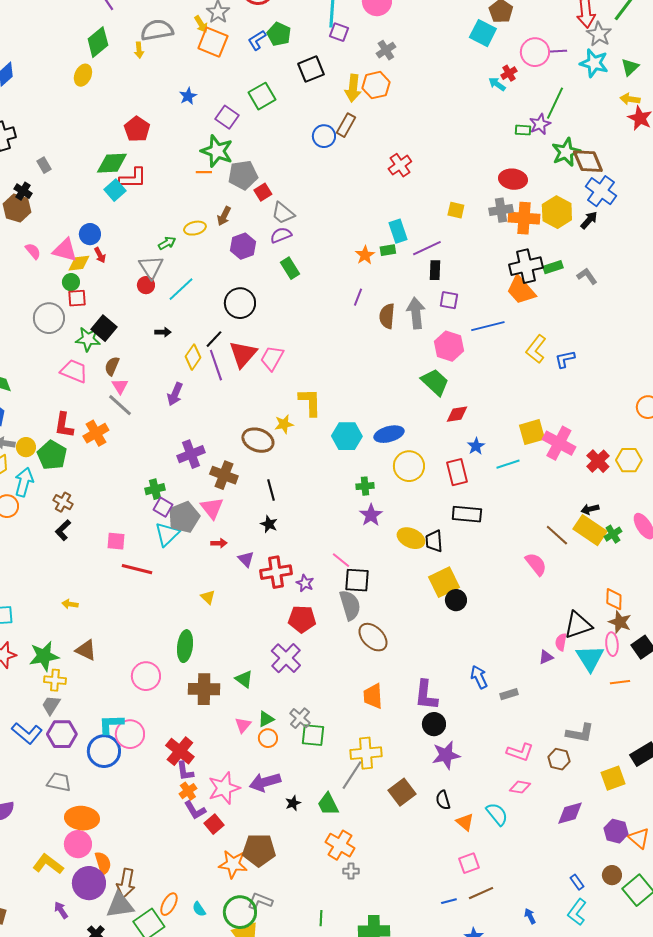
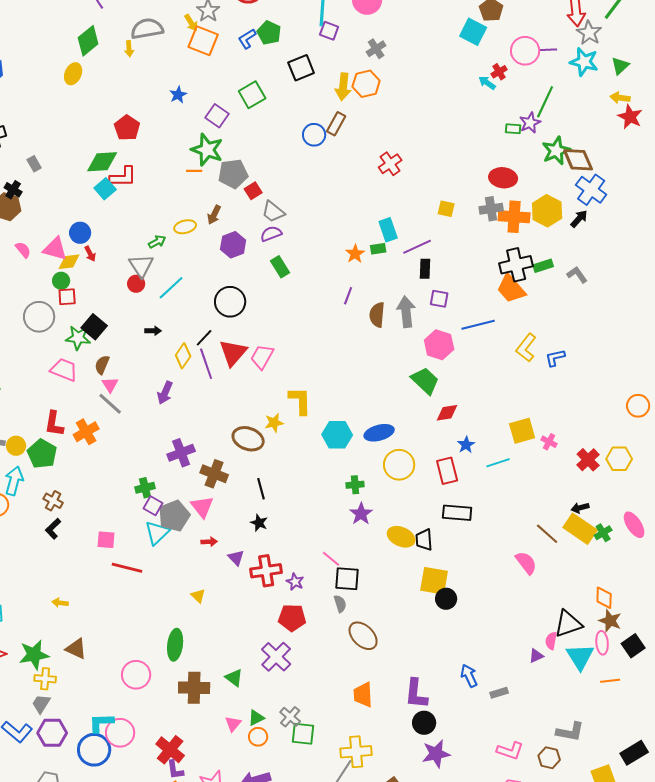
pink cross: (559, 443) -> (549, 442), size x0.5
yellow square: (444, 582) -> (434, 581), turned 36
gray semicircle: (350, 605) -> (340, 604), size x0.6

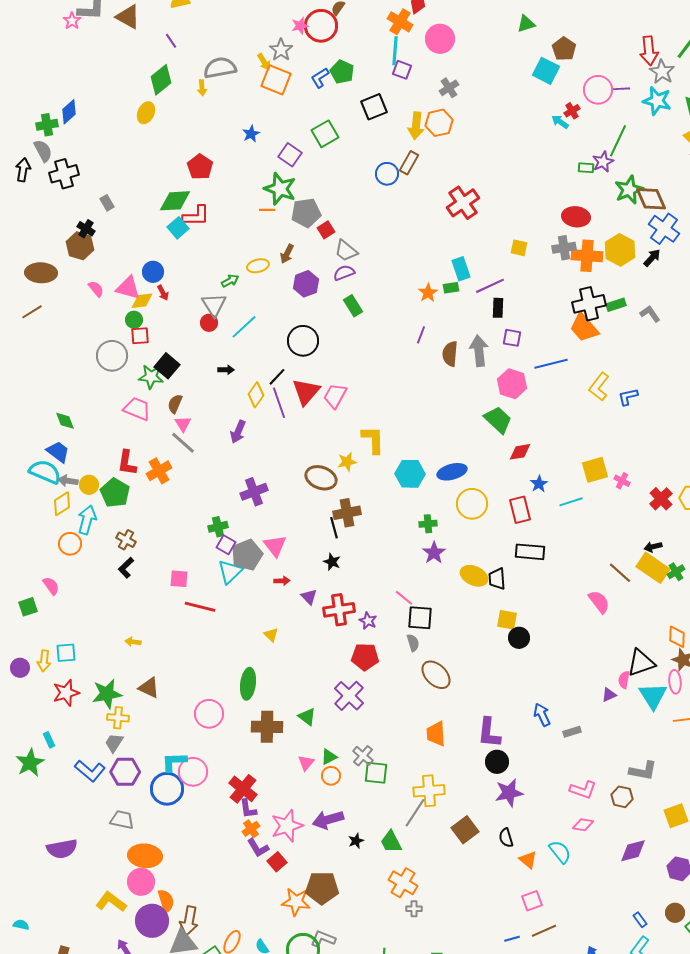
red cross: (390, 164) -> (463, 203), size x1.4
brown cross: (214, 474) -> (347, 513), moved, turned -32
yellow square: (434, 581) -> (507, 620), size x0.7

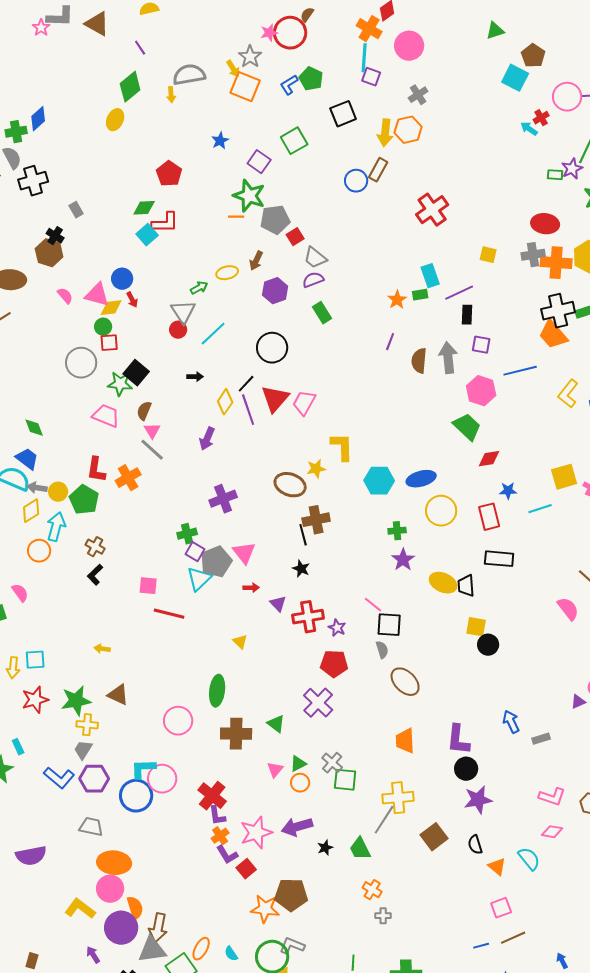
green diamond: (175, 201) -> (144, 208), size x0.7
blue star: (539, 484) -> (508, 491), turned 30
orange cross: (403, 883) -> (372, 890), size x0.7

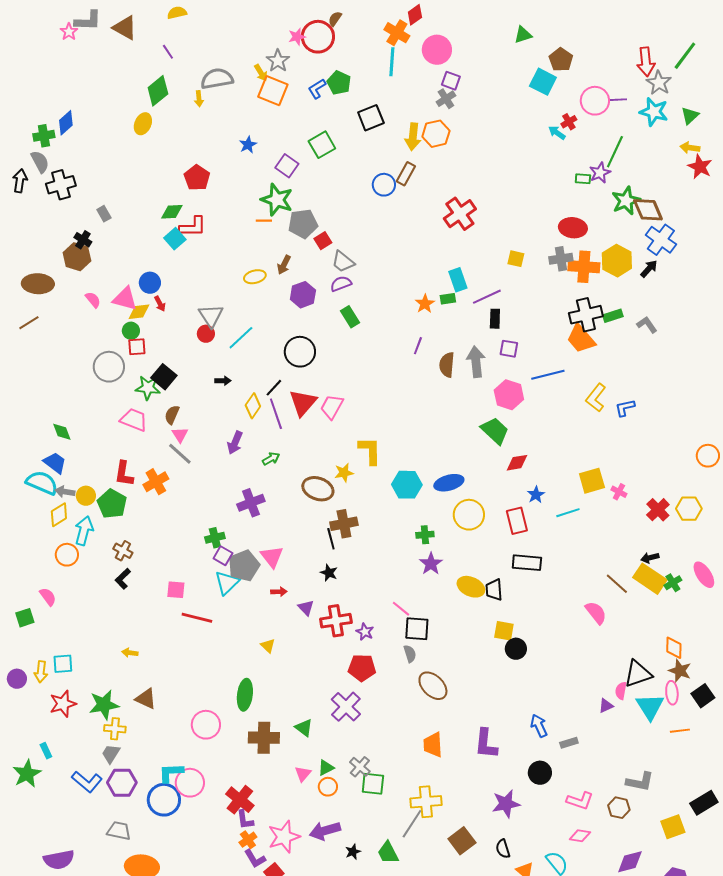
purple square: (371, 77) -> (451, 81), moved
green arrow: (199, 288) -> (271, 459), moved
blue star: (508, 491) -> (536, 495), turned -30
black circle: (466, 769) -> (540, 773), moved

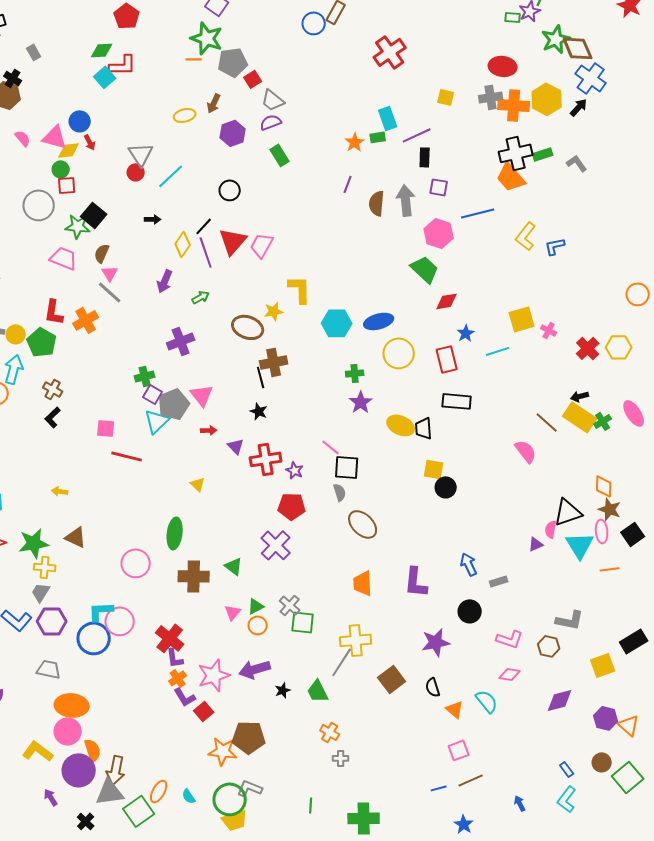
black circle: (300, 352) -> (230, 190), size x0.7

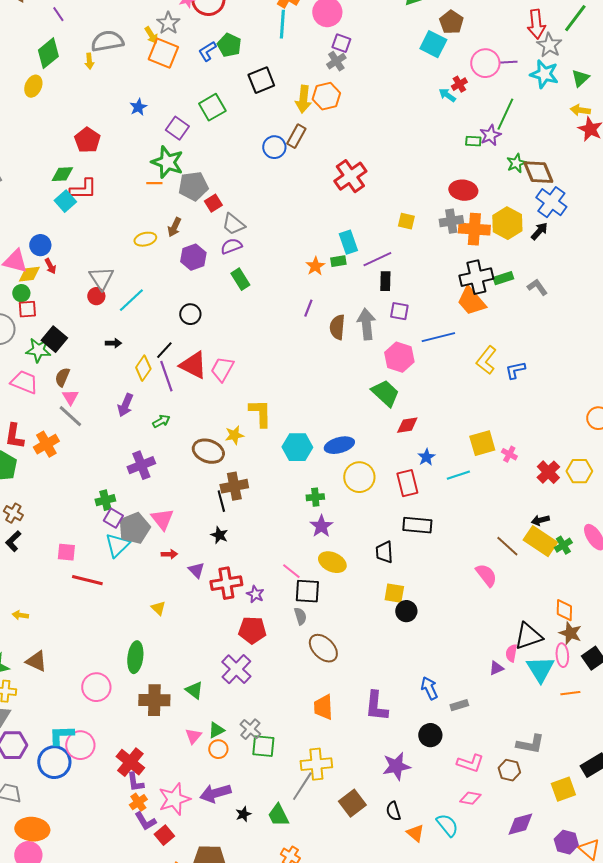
green star: (556, 39) -> (516, 163), size x0.7
red triangle: (233, 241) -> (193, 365), turned -44
yellow ellipse: (401, 425) -> (332, 562), moved

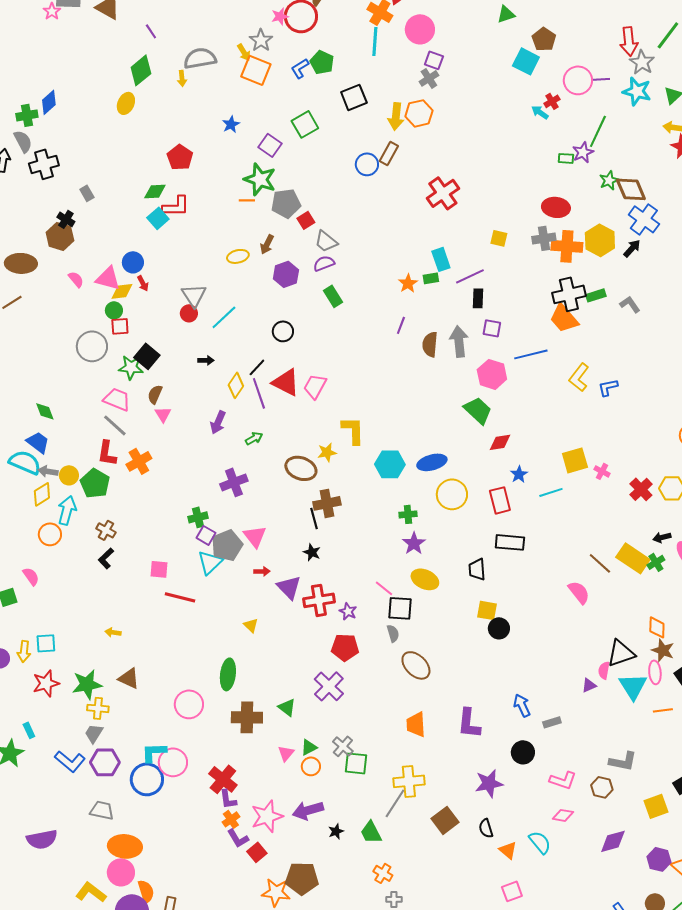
gray line: (70, 416) -> (115, 425), moved
black arrow: (540, 520) -> (662, 537), moved
purple triangle: (196, 570) -> (289, 587), size x1.5

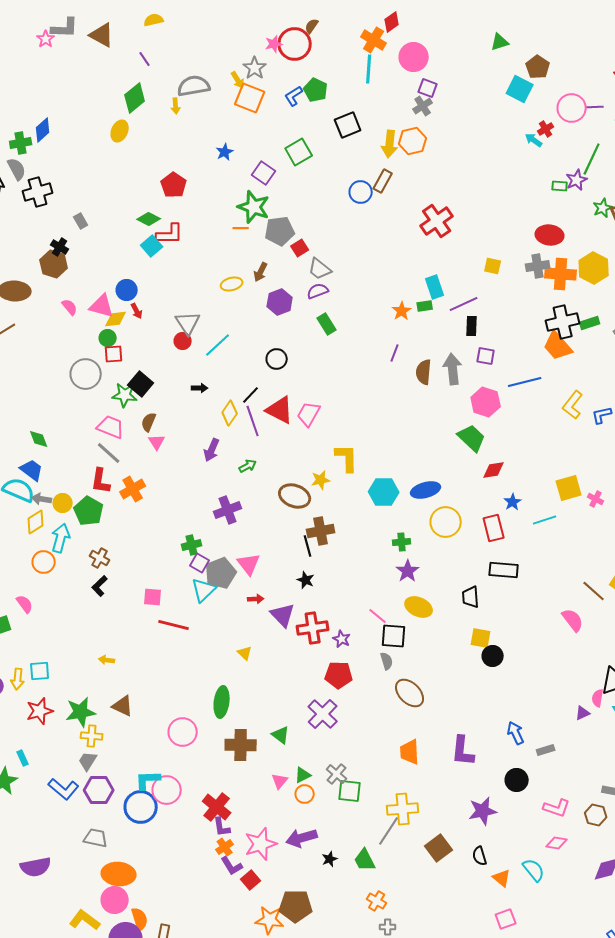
green diamond: (155, 191) -> (149, 219), turned 30

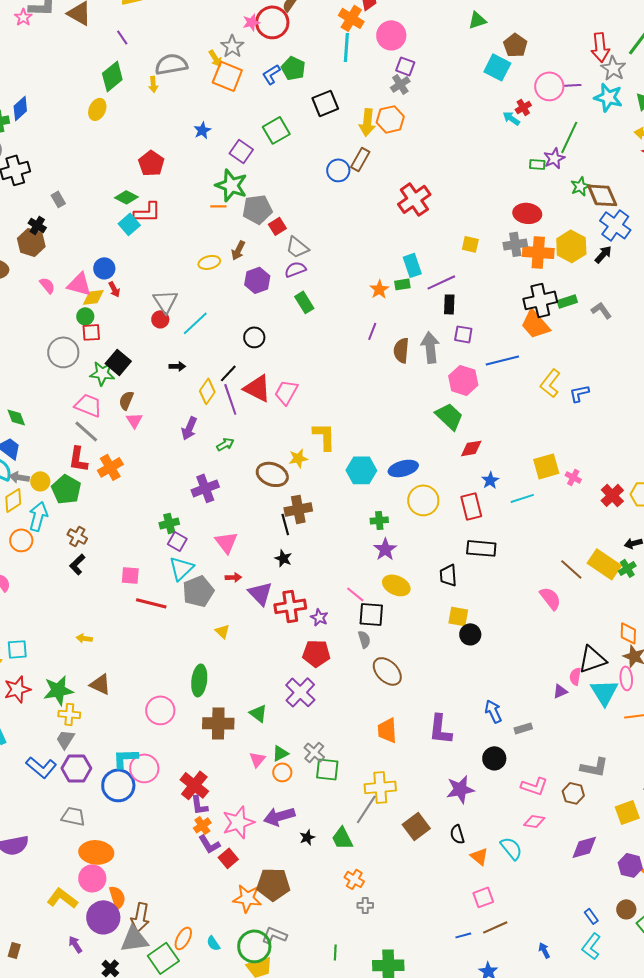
gray pentagon: (221, 573) -> (198, 591), moved

